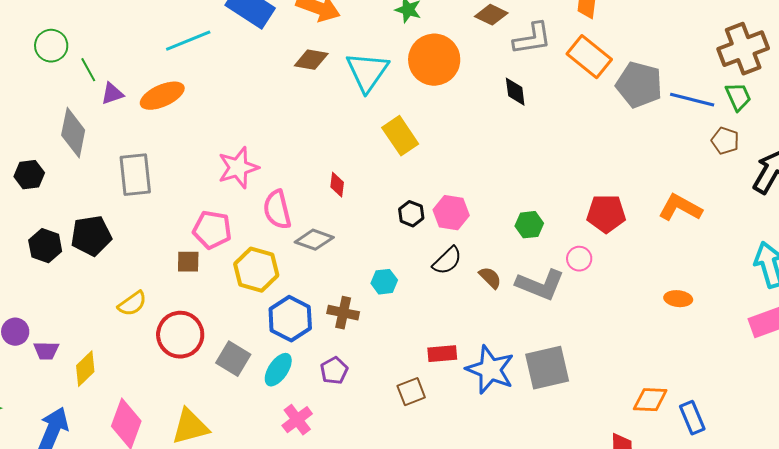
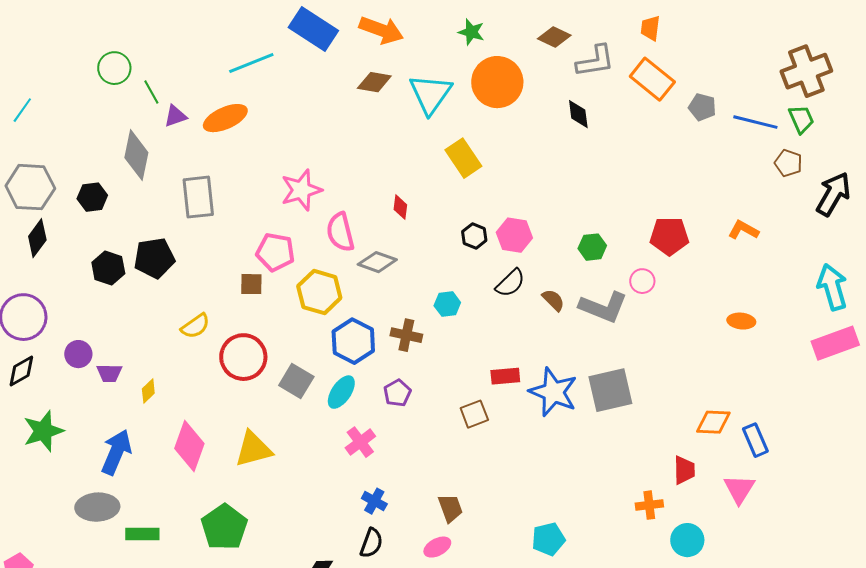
gray pentagon: (639, 85) -> (702, 107), size x0.6
orange L-shape: (680, 208) -> (743, 230), size x0.7
yellow diamond: (85, 369) -> (148, 391), size x0.7

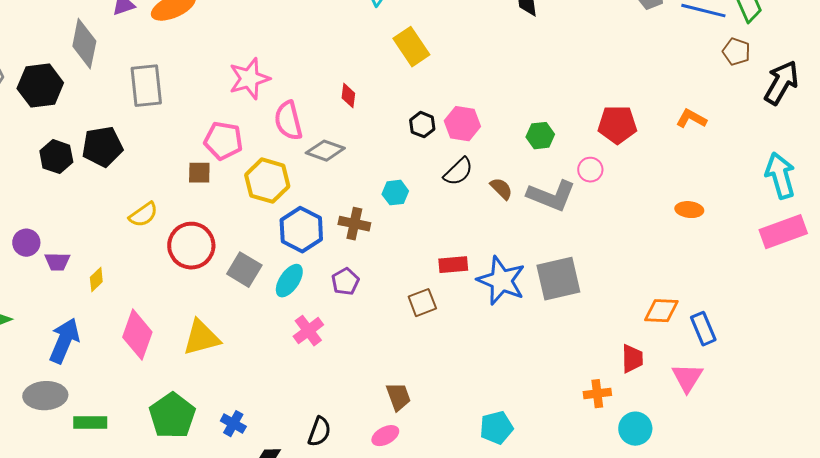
black hexagon: (92, 197) -> (40, 86), size x1.5
blue cross: (374, 501) -> (233, 424), moved

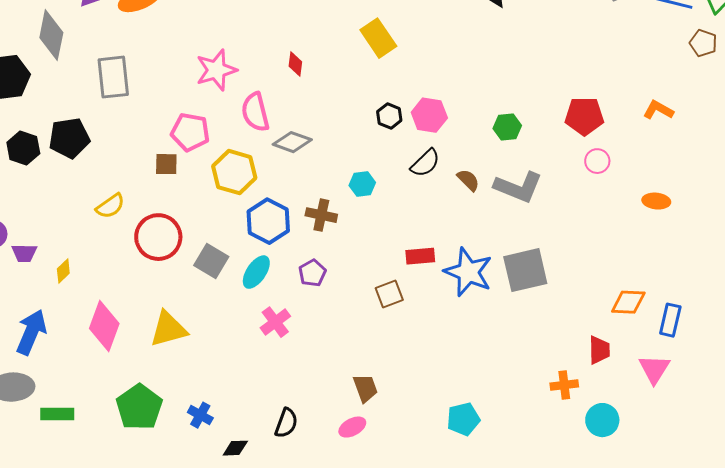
red diamond: (348, 96) -> (295, 64), moved
pink circle: (590, 170) -> (597, 161), moved
blue rectangle: (703, 329) -> (670, 320), turned 36

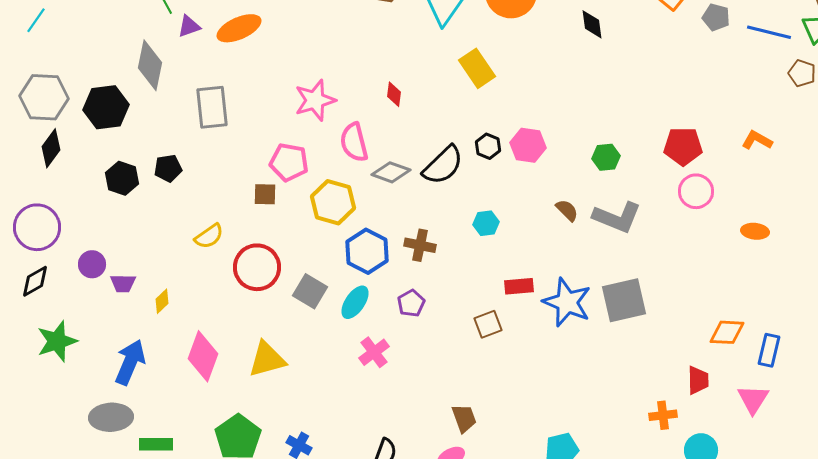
black pentagon: (69, 138) -> (168, 168), size x0.7
pink circle: (597, 161) -> (696, 191), size x1.4
black semicircle: (425, 163) -> (443, 165), moved, size x1.4
cyan hexagon: (362, 184) -> (486, 223), moved

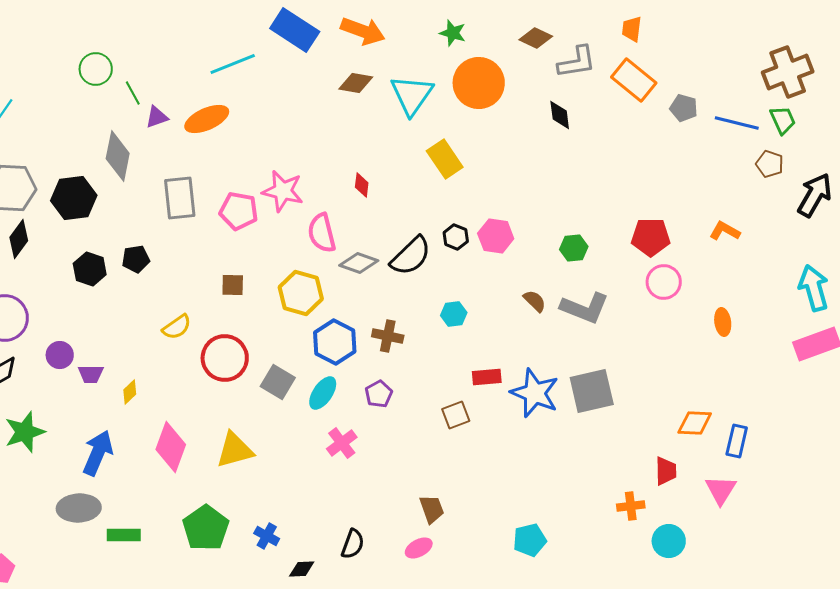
pink star: (315, 100) -> (283, 191), turned 30
pink pentagon: (289, 162) -> (239, 211), moved
orange ellipse: (755, 231) -> (723, 322), turned 76

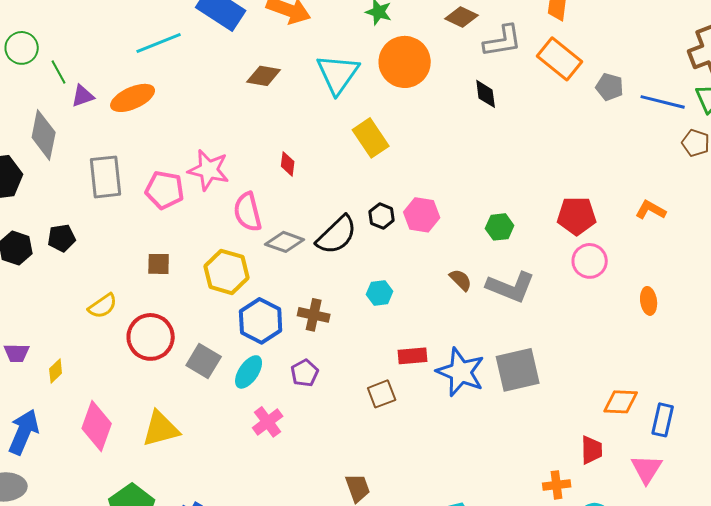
brown diamond: (356, 83) -> (264, 76), moved

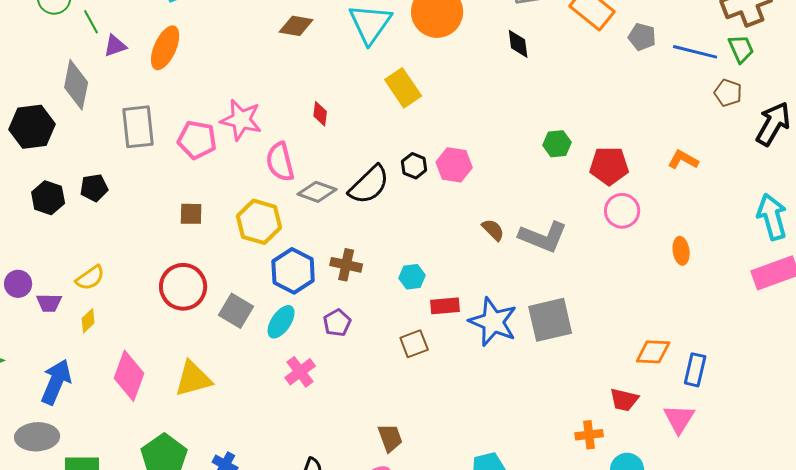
orange ellipse: (133, 98) -> (165, 48), turned -42
green hexagon: (500, 227) -> (557, 144), moved
cyan hexagon: (380, 293) -> (412, 277), moved
yellow semicircle: (103, 306) -> (90, 278), moved
red trapezoid: (592, 450) -> (624, 400), turned 104

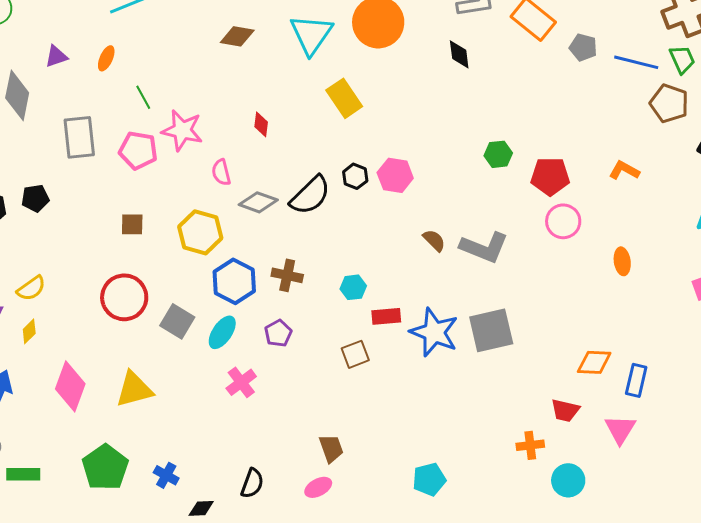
green line: (91, 22) -> (143, 97), moved
orange ellipse: (165, 48) -> (106, 58), size x0.6
brown pentagon: (728, 93) -> (669, 103), size x1.4
pink semicircle: (280, 162) -> (221, 172), size x0.7

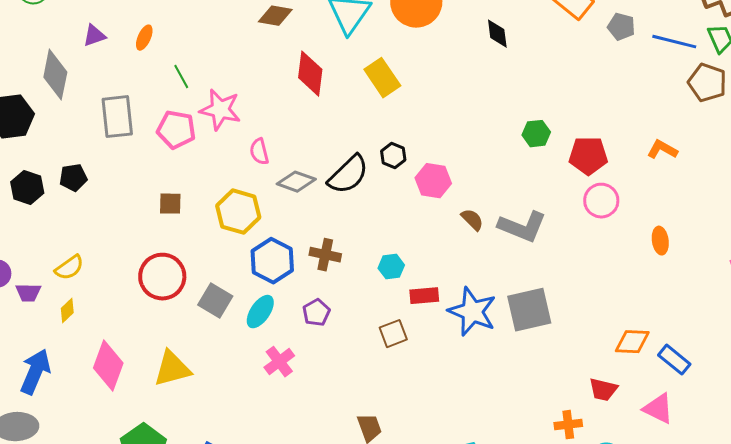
red diamond: (261, 124) -> (310, 74), moved, size x1.8
pink hexagon: (395, 175) -> (433, 181), moved
blue rectangle: (636, 380) -> (674, 360), turned -64
pink triangle: (620, 429) -> (658, 409), turned -36

